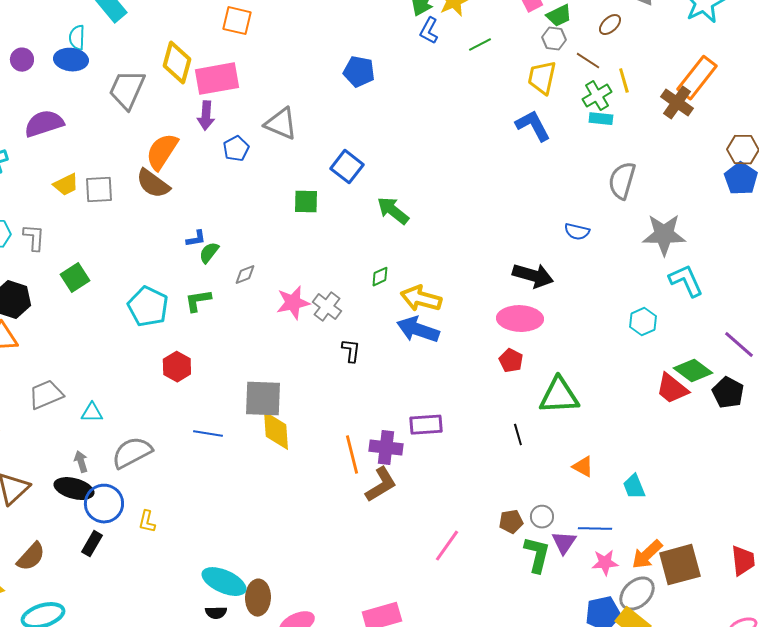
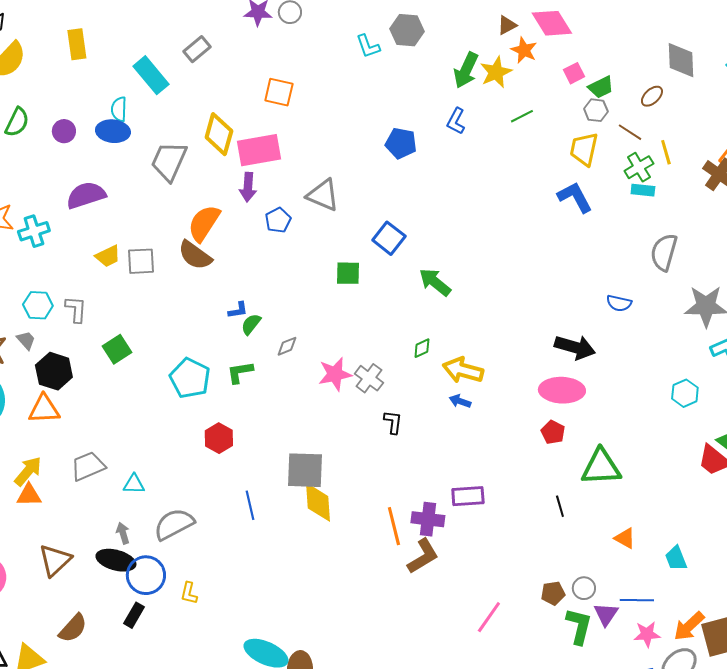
blue L-shape: (429, 31) -> (456, 121), moved
blue arrow: (418, 330) -> (460, 401), size x0.5
blue line: (208, 434) -> (250, 505), turned 68

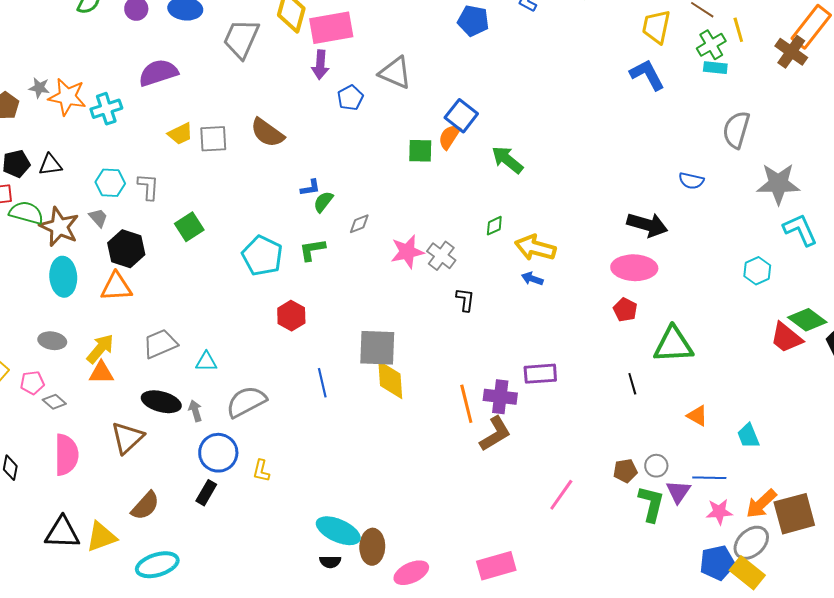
orange semicircle: (204, 223) -> (449, 137), moved, size x0.7
black ellipse: (116, 560) -> (161, 402), moved

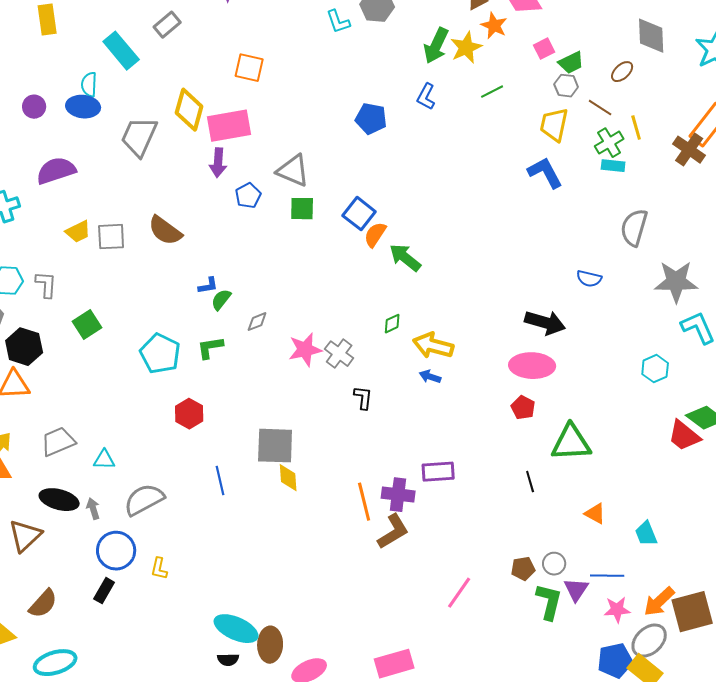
orange semicircle: (449, 137) -> (375, 235), moved
green square: (420, 151) -> (302, 209), moved
yellow diamond: (390, 380) -> (288, 478), size x0.7

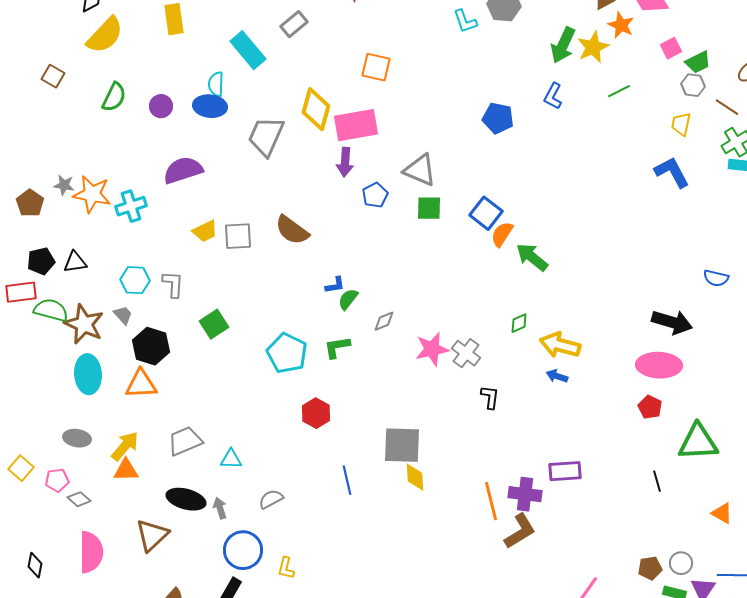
yellow trapezoid: (554, 125) -> (681, 124), size x0.7
gray semicircle: (144, 500) -> (271, 499), size x0.6

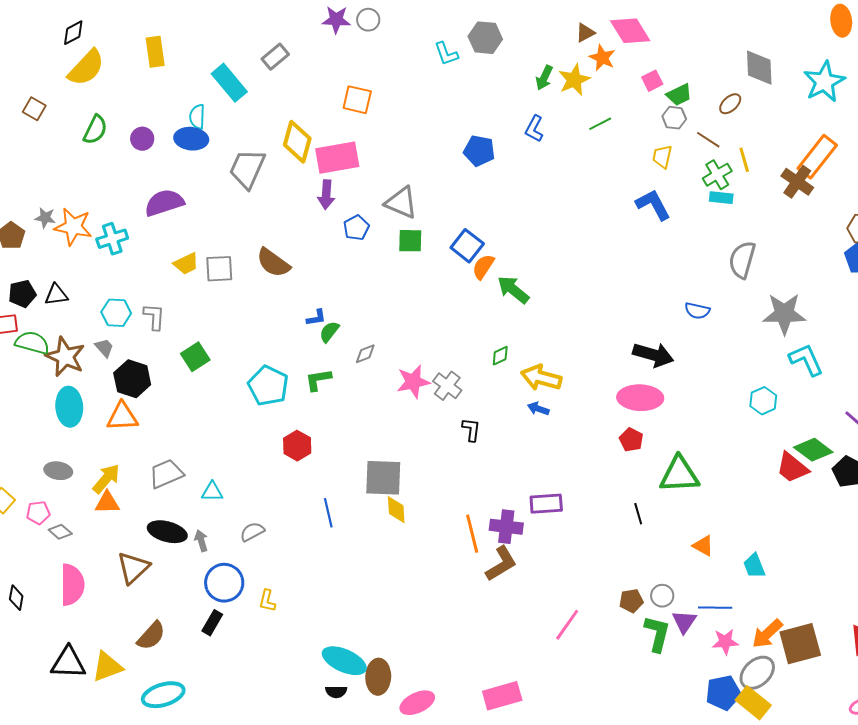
green arrow: (563, 45) -> (544, 78), size x0.7

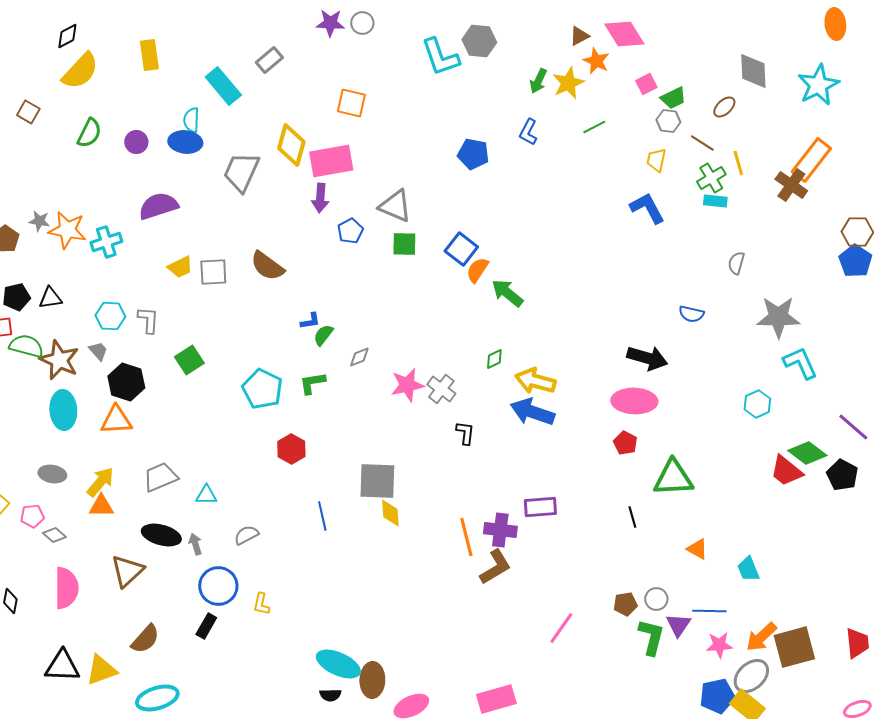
cyan L-shape: (446, 54) -> (440, 57), size x1.6
gray semicircle: (742, 260) -> (736, 263), size x0.6
blue arrow: (538, 409) -> (532, 412), size x2.0

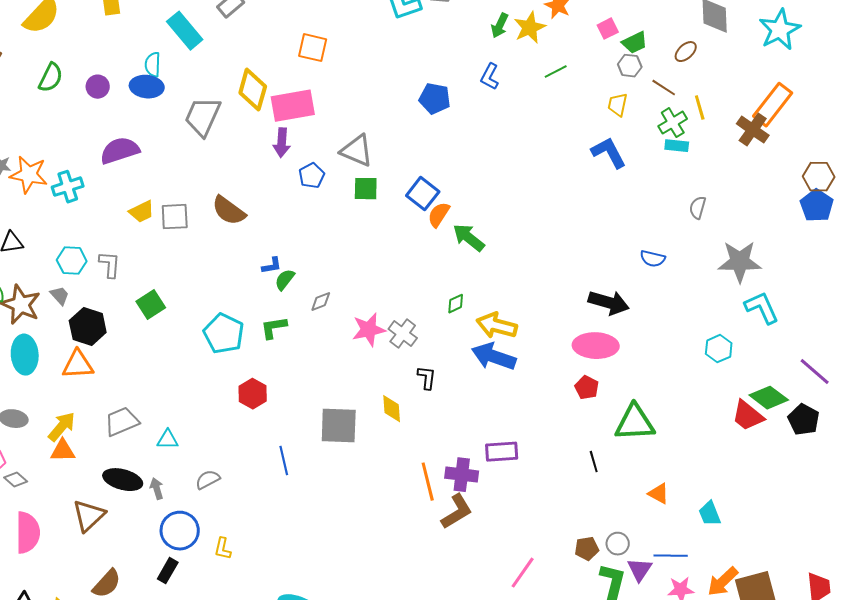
yellow diamond: (390, 513) -> (392, 409), moved

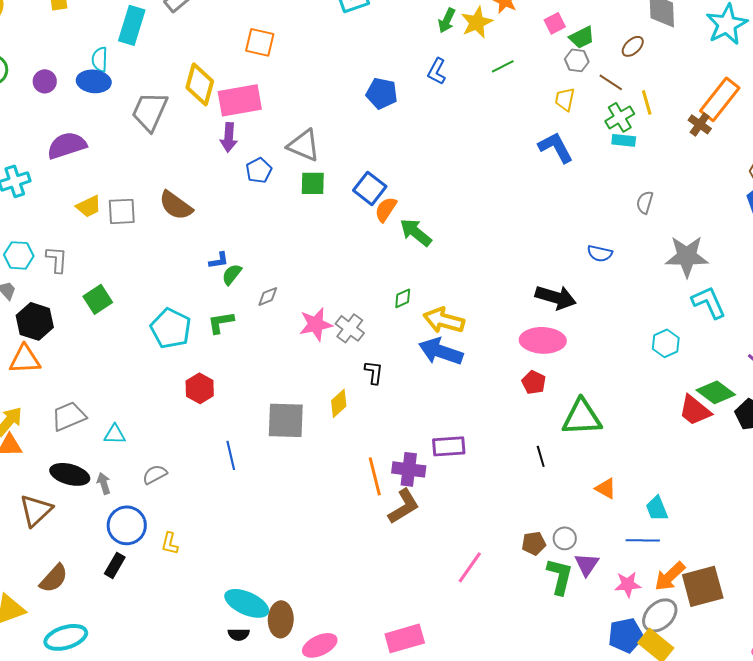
cyan rectangle: (185, 31) -> (132, 25), turned 57
brown cross: (753, 130) -> (700, 124), size x0.7
yellow diamond: (392, 409) -> (339, 403), turned 52
blue line: (671, 556) -> (643, 540), moved

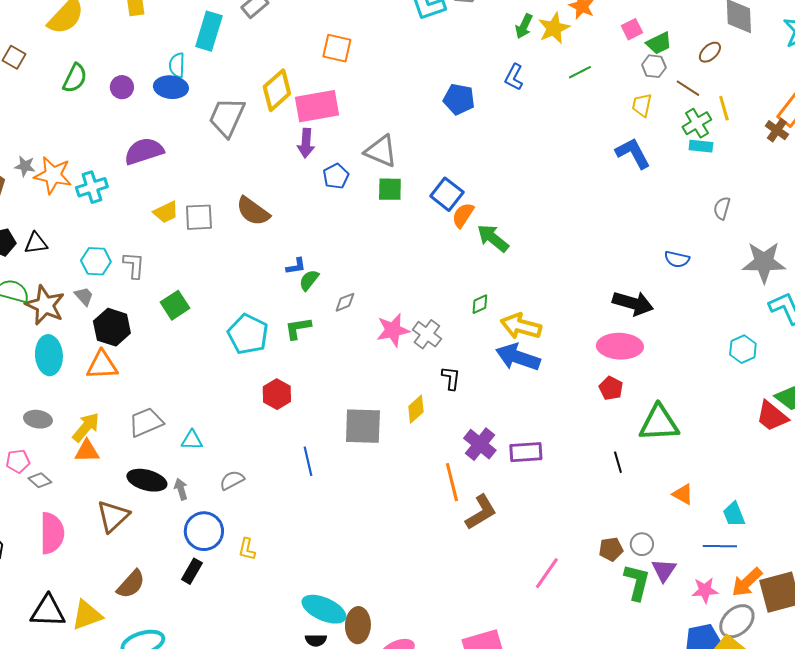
yellow diamond: (200, 84) -> (277, 90), turned 33
purple cross: (409, 469) -> (480, 444), moved, turned 32

